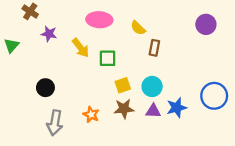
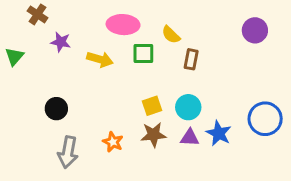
yellow arrow: (81, 48) -> (100, 59), turned -36
green square: (108, 58) -> (143, 54), moved
blue star: (177, 108) -> (219, 133), turned -30

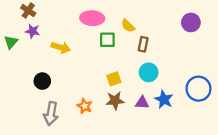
purple star: (61, 42) -> (33, 31), moved
yellow arrow: (100, 59) -> (61, 47), moved
cyan circle: (188, 107) -> (149, 72), moved

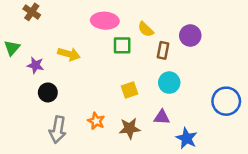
purple circle: (191, 22) -> (190, 36), moved
purple star: (33, 31) -> (35, 65), moved
blue star: (164, 99) -> (187, 138), moved
brown star: (115, 101) -> (130, 128), moved

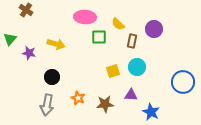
yellow square: (130, 90) -> (113, 71), moved
black circle: (48, 92) -> (52, 77), moved

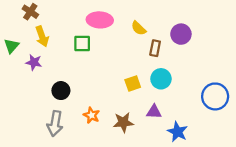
green square: (99, 37) -> (82, 43), moved
yellow arrow: (56, 44) -> (42, 36), moved, turned 54

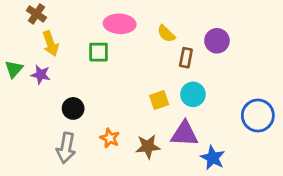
green triangle: (11, 46) -> (14, 69), moved
purple triangle: (154, 112) -> (185, 134), size x1.5

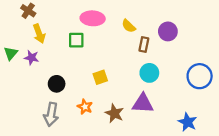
yellow square: (159, 100) -> (100, 77), moved
blue circle: (258, 116) -> (200, 76), moved
brown star: (148, 147) -> (114, 113), turned 30
blue star: (213, 158) -> (188, 122), moved

